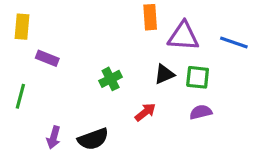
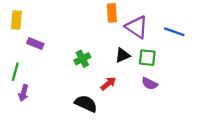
purple triangle: (183, 36) -> (137, 27), turned 30
purple semicircle: (201, 112) -> (150, 84), turned -140
purple arrow: (54, 137) -> (23, 93), moved
black semicircle: (93, 139) -> (86, 104), moved, turned -135

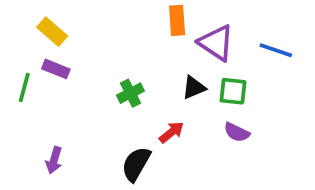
yellow rectangle: (16, 20) -> (52, 32), moved, turned -54
green line: (15, 72) -> (24, 88), moved
purple arrow: (23, 93) -> (54, 160), moved
black semicircle: (86, 104) -> (136, 164), turned -85

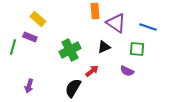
yellow rectangle: (52, 32) -> (38, 19), moved
green square: (233, 91) -> (137, 49), moved
green cross: (130, 93) -> (70, 50), size x1.5

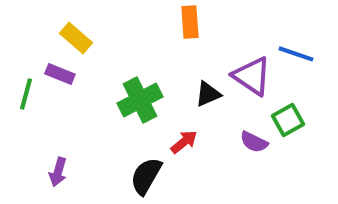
purple triangle: (116, 23) -> (252, 76), moved
green square: (137, 49) -> (288, 120), moved, turned -35

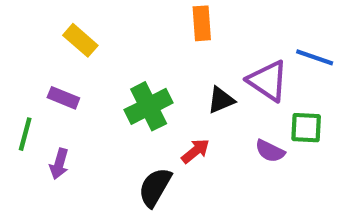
purple rectangle: (60, 74) -> (63, 98), moved
green line: (26, 94) -> (25, 134), moved
green square: (288, 120) -> (306, 128), turned 32
purple arrow: (58, 172) -> (59, 164), moved

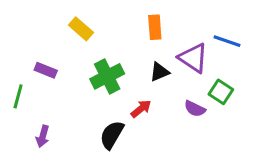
orange rectangle: (202, 23) -> (155, 27), moved
yellow rectangle: (80, 40) -> (81, 29), moved
green square: (306, 128) -> (221, 92), turned 30
purple arrow: (59, 164) -> (43, 136), moved

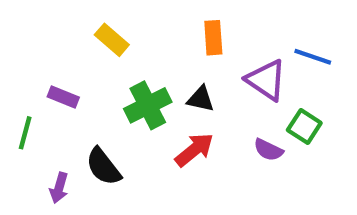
black triangle: (159, 72) -> (201, 99), moved, turned 35
red arrow: (141, 109) -> (194, 150), size x1.4
black semicircle: (112, 135) -> (103, 167), moved, turned -68

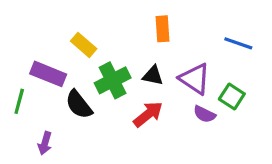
yellow rectangle: (112, 40) -> (84, 45), moved
purple triangle: (266, 80) -> (195, 79), moved
purple rectangle: (63, 97) -> (48, 74), size x1.5
black semicircle: (103, 167) -> (79, 105), moved

